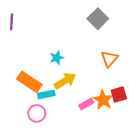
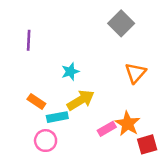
purple line: (12, 22) -> (29, 40), moved
orange rectangle: (29, 82) -> (36, 101), size x0.6
red square: (119, 94) -> (147, 144), moved

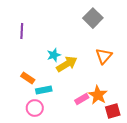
yellow arrow: (81, 100) -> (67, 64), moved

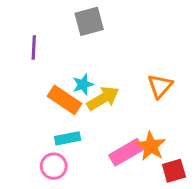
gray square: (93, 18) -> (89, 21), moved, turned 30
orange rectangle: (28, 78) -> (65, 100), moved, size x1.5
pink rectangle: (82, 99) -> (126, 152), size x1.5

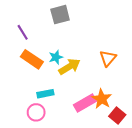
purple line: (34, 48) -> (23, 32), turned -35
orange rectangle: (65, 100) -> (32, 59), moved
red square: (174, 171) -> (117, 116), turned -35

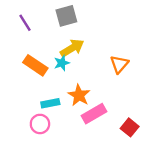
purple line: (23, 32) -> (25, 23), moved
yellow arrow: (69, 67) -> (72, 48), moved
orange star: (102, 99) -> (79, 95), moved

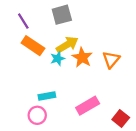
orange rectangle: (35, 65) -> (33, 46), moved
orange star: (79, 95) -> (82, 57), moved

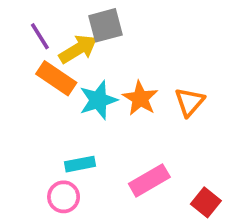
yellow arrow: (67, 45) -> (78, 49), moved
cyan star: (58, 59) -> (98, 100), size x1.5

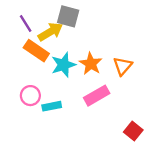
gray square: (106, 25) -> (68, 16), turned 30
pink rectangle: (149, 180) -> (97, 96), moved
pink circle: (64, 197) -> (30, 96), moved

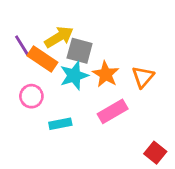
gray square: (68, 16) -> (80, 51), moved
purple line: (26, 23) -> (22, 45), moved
pink circle: (30, 96) -> (31, 96), moved

